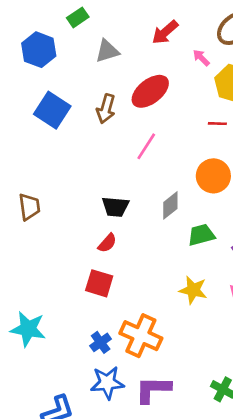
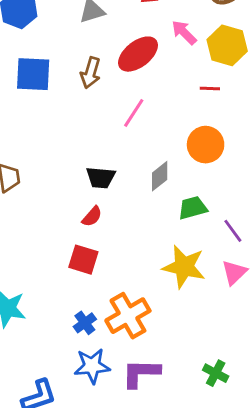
pink arrow: (201, 58) -> (184, 32), moved, size x1.4
blue square: (52, 110) -> (33, 74), turned -30
yellow star: (193, 290) -> (184, 267), size x1.4
orange cross: (141, 336) -> (128, 316), turned 36

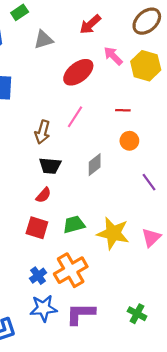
brown arrow: (91, 73) -> (42, 132), moved
red line: (210, 89) -> (123, 110), moved
orange circle: (206, 145) -> (129, 141), size x0.7
green trapezoid: (193, 208) -> (74, 224), moved
purple line: (233, 231) -> (149, 182), moved

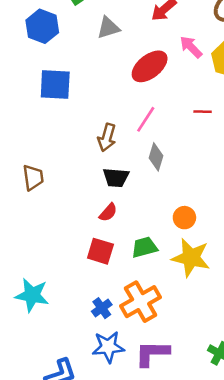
orange circle: (129, 141) -> (184, 218), moved
gray diamond: (95, 165) -> (156, 157), moved, turned -35

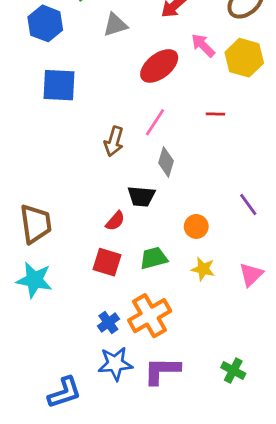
brown trapezoid: (33, 178) -> (36, 224), moved, size x1.4
black trapezoid: (116, 178) -> (141, 196), moved
yellow star: (191, 258) -> (203, 269), size x0.6
cyan star: (32, 295) -> (34, 280), moved

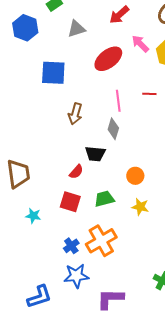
blue square: (59, 85) -> (53, 73), moved
pink line: (155, 122) -> (118, 101), moved, turned -40
cyan star: (34, 280) -> (33, 216), moved, size x0.6
purple L-shape: (162, 371) -> (110, 299), moved

